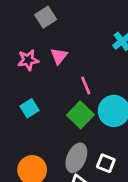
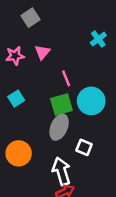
green square: (80, 115) -> (61, 105), turned 30
gray ellipse: (76, 158) -> (59, 127), moved

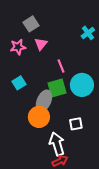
gray square: (30, 18) -> (31, 24), moved
gray ellipse: (59, 127) -> (44, 101), moved
white square: (84, 147) -> (76, 124), turned -32
orange circle: (19, 153) -> (39, 117), moved

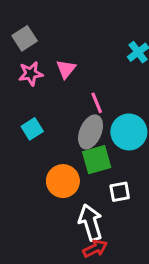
gray square: (31, 24) -> (25, 38), moved
green square: (57, 88) -> (97, 160), moved
gray ellipse: (44, 101) -> (91, 132), moved

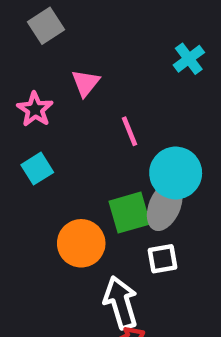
gray square: (25, 38) -> (46, 26), moved
pink star: (31, 74) -> (35, 109), moved, turned -30
gray ellipse: (91, 132) -> (165, 206), moved

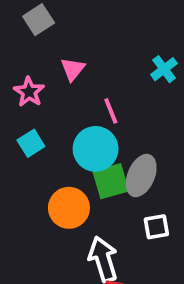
cyan cross: (189, 59) -> (164, 69), moved
cyan circle: (176, 173) -> (96, 149), moved
white square: (162, 259) -> (156, 227), moved

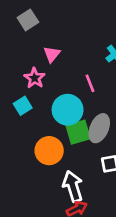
pink star: (29, 92) -> (35, 78), moved
pink line: (111, 111) -> (90, 83), moved

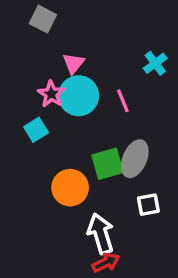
gray square: (28, 20) -> (43, 19), turned -30
cyan circle: (68, 110) -> (79, 96), moved

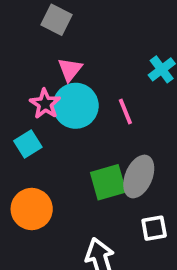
gray square: (43, 19) -> (57, 20), moved
orange circle: (70, 188) -> (32, 209), moved

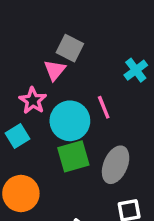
gray square: (57, 20) -> (70, 48), moved
cyan circle: (76, 106) -> (70, 121), moved
green square: (108, 182) -> (73, 156), moved

